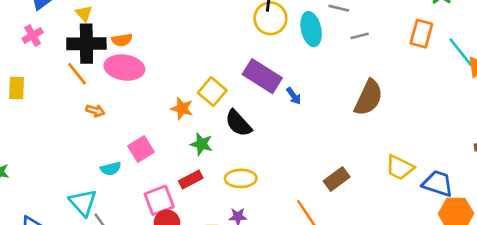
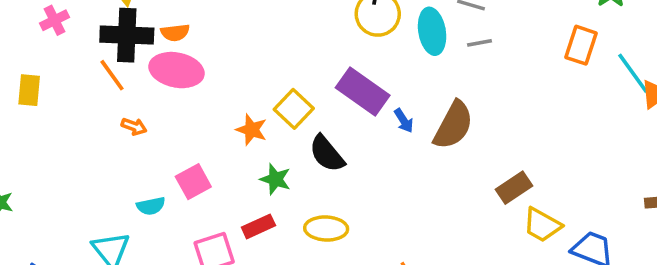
gray line: (360, 36) -> (480, 43), moved
brown semicircle: (369, 98) -> (453, 125), moved
brown rectangle: (337, 179) -> (514, 188), moved

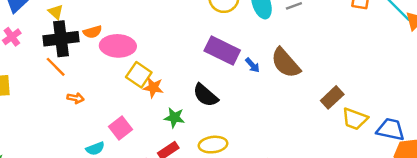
pink ellipse: (177, 70) -> (118, 46), moved
yellow square: (294, 109) -> (139, 75), moved
brown semicircle: (453, 125) -> (286, 63), turned 120

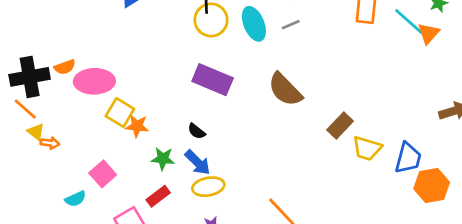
yellow triangle: (56, 12) -> (36, 132), moved
blue arrow: (252, 65) -> (198, 162), moved, size x1.5
black semicircle: (205, 95) -> (197, 131), size x0.6
blue trapezoid: (391, 129) -> (408, 158), turned 96

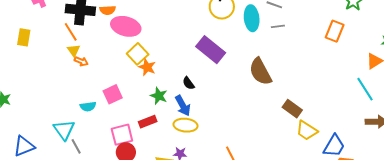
cyan line: (409, 22) -> (365, 89), moved
brown rectangle: (340, 126) -> (292, 109), turned 66

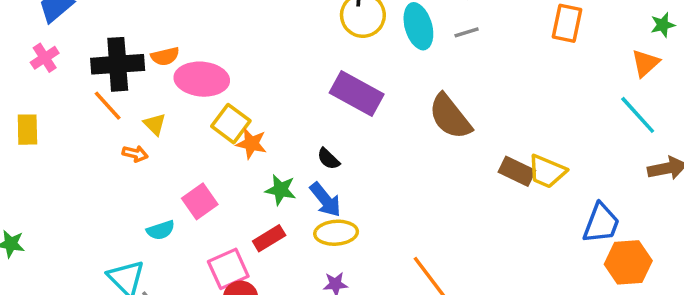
yellow triangle: (74, 50) -> (155, 124), moved
yellow trapezoid: (307, 131) -> (547, 171), moved

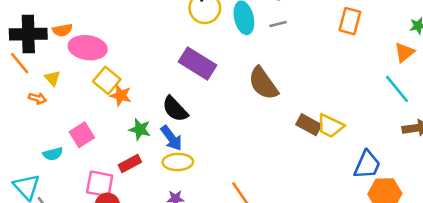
black semicircle: (328, 159) -> (175, 109), size x1.6
pink square: (228, 269) -> (100, 184), turned 32

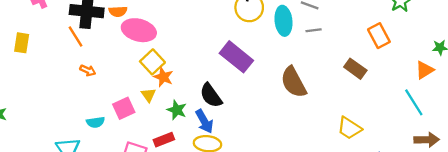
orange rectangle: (350, 21) -> (379, 36), turned -50
yellow triangle: (53, 78) -> (148, 95), moved
brown rectangle: (309, 125) -> (355, 69), moved

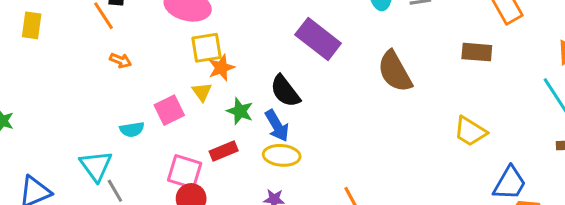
yellow square: (152, 62) -> (206, 48), turned 35
brown rectangle: (355, 69) -> (477, 52), turned -30
orange star: (163, 77) -> (221, 68), turned 30

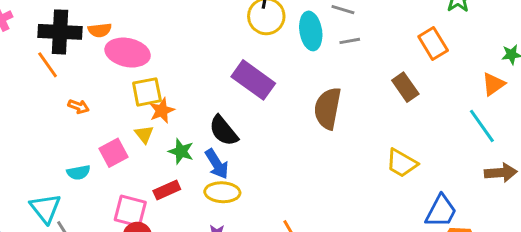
brown rectangle: (477, 52) -> (405, 87), turned 52
orange arrow: (120, 61) -> (78, 106), moved
brown semicircle: (395, 71) -> (328, 108), turned 42

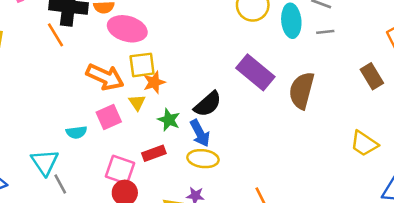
purple rectangle: (253, 80) -> (255, 72), moved
orange arrow: (78, 106) -> (105, 77), moved, size x2.0
black semicircle: (223, 131) -> (208, 104), turned -96

